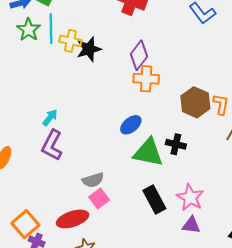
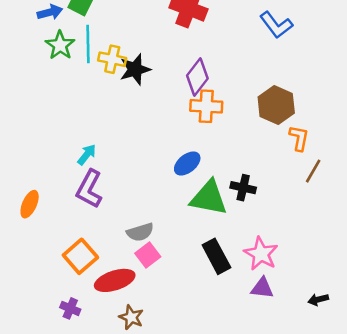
brown hexagon: (195, 102) -> (276, 105), moved
orange square: (25, 224) -> (80, 256), moved

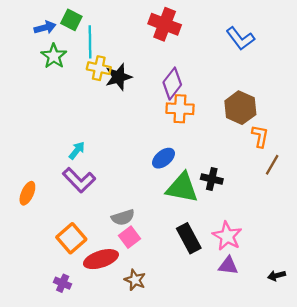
cyan line: (88, 44) -> (90, 42), moved
purple L-shape: (89, 189) -> (79, 180), turned -72
brown star: (131, 317) -> (135, 280), moved

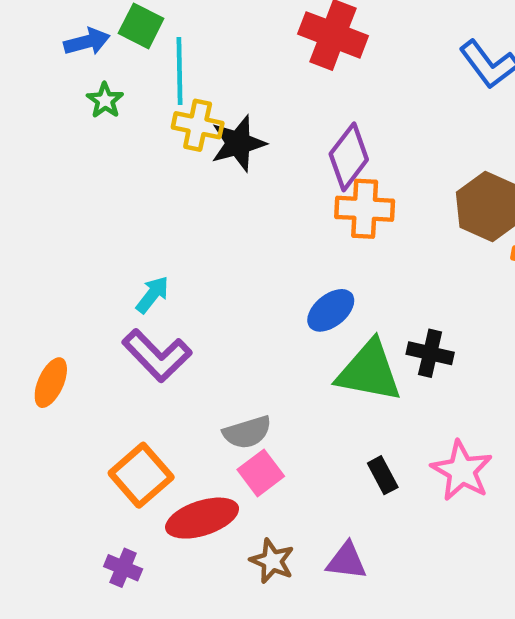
green star: (54, 56) -> (105, 100), size x0.7
black rectangle: (189, 238) -> (383, 475), size x0.6
purple triangle: (228, 266) -> (347, 561), moved

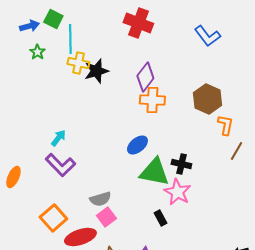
pink star: (462, 471) -> (177, 192), moved

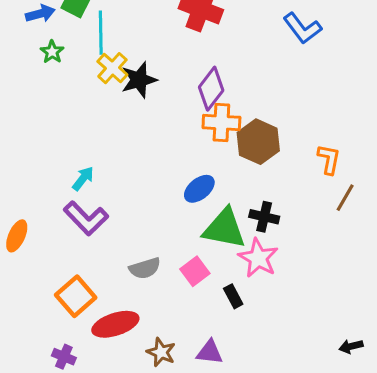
yellow cross: (78, 63) -> (112, 68), turned 30
brown hexagon: (207, 99) -> (258, 142), moved
pink square: (106, 217) -> (195, 271), moved

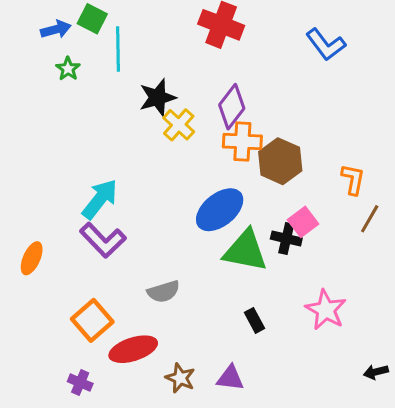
yellow cross: (112, 68) -> (179, 125), moved
cyan arrow: (83, 178) -> (100, 199), size x1.6
blue ellipse: (199, 189) -> (220, 210), size x1.5
pink star: (258, 258) -> (326, 310), moved
pink square: (195, 271) -> (303, 222), moved

